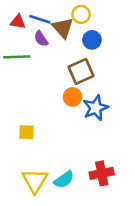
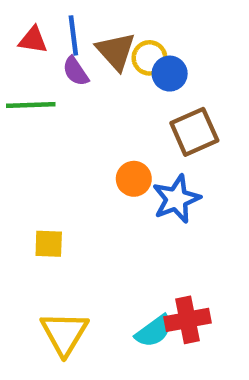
yellow circle: (81, 14) -> (149, 58), moved
blue line: (40, 19) -> (73, 35), turned 65
brown square: (81, 71) -> (194, 132), moved
cyan semicircle: (64, 179) -> (154, 331), moved

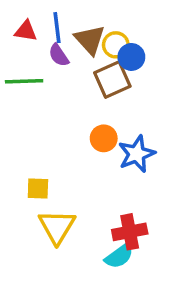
brown square: (194, 132) -> (112, 79), moved
red cross: (188, 320) -> (130, 232), moved
yellow triangle: (64, 333) -> (57, 227), moved

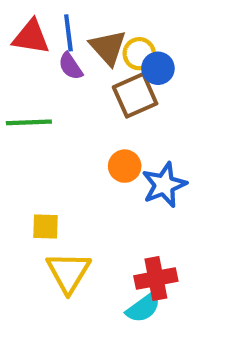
red triangle: (26, 31) -> (31, 37), size x1.4
green line: (24, 81) -> (29, 122), moved

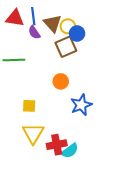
blue star: (164, 185) -> (81, 105), moved
yellow square: (46, 226) -> (29, 106), moved
red cross: (156, 278) -> (57, 145), moved

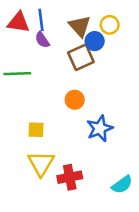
brown triangle: (53, 23) -> (80, 26), moved
yellow circle: (68, 26) -> (110, 25), moved
cyan semicircle: (70, 151) -> (122, 185), moved

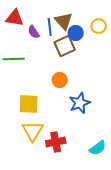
blue line: (41, 20) -> (50, 27), moved
yellow circle: (110, 25) -> (99, 26), moved
yellow square: (36, 130) -> (29, 104), size x1.5

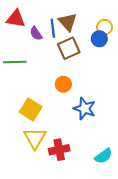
blue circle: (76, 33) -> (99, 39), moved
blue star: (80, 103) -> (85, 109), turned -30
yellow square: (29, 104) -> (31, 110), turned 30

